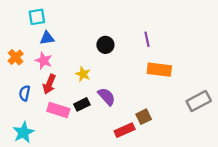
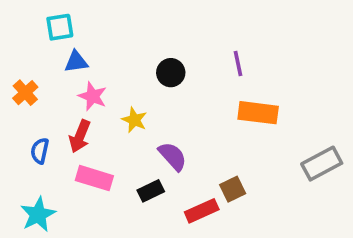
pink star: (44, 61) -> (93, 96), moved
black rectangle: (82, 104) -> (151, 191), moved

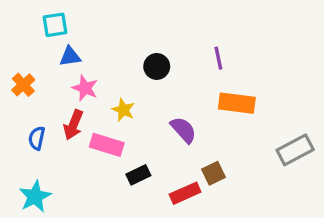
purple semicircle: (173, 156) -> (183, 130), moved
pink rectangle: (94, 178) -> (107, 145), moved

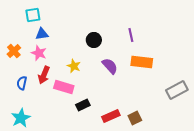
pink star: (85, 88) -> (39, 53), moved
purple semicircle: (183, 130) -> (110, 66), moved
brown square: (213, 173) -> (135, 118), moved

